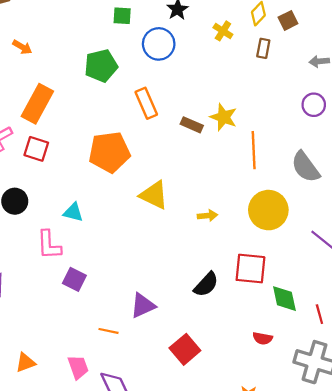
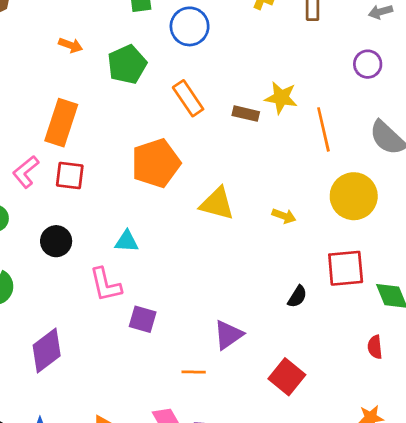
orange arrow: (22, 47) -> (71, 45), moved
purple circle: (314, 105) -> (368, 64), moved
yellow arrow: (207, 216) -> (284, 216), turned 36
black semicircle: (206, 284) -> (297, 297), size x0.7
red semicircle: (263, 338) -> (375, 347), turned 84

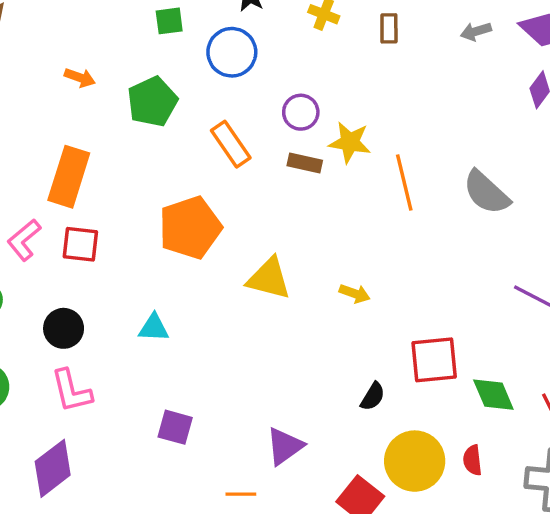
purple circle: (368, 64) -> (301, 112), moved
yellow circle: (354, 196) -> (415, 461), moved
pink L-shape: (105, 285) -> (71, 391), moved

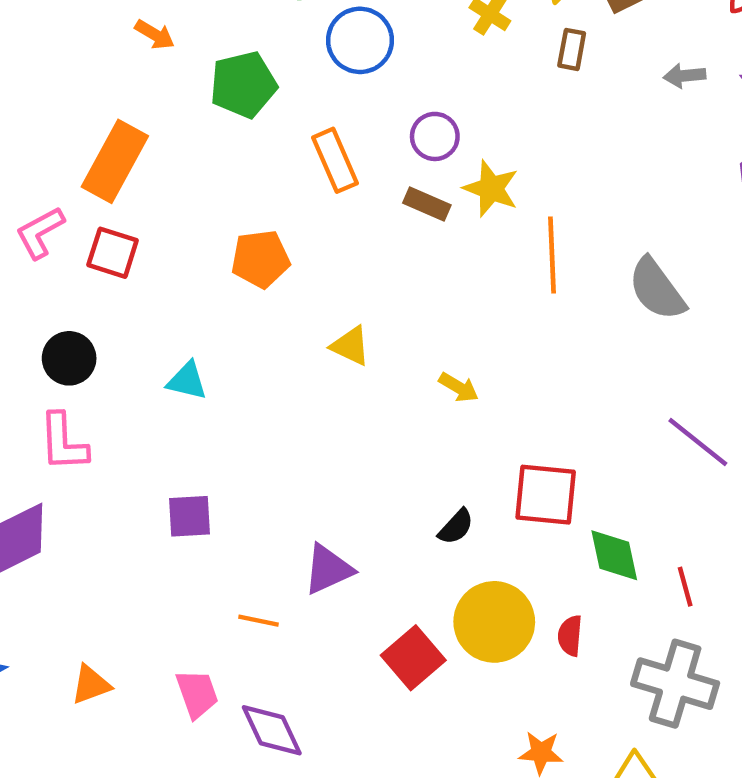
orange pentagon: (190, 228) -> (261, 259), size x0.7
yellow triangle: (269, 279) -> (350, 346), size x0.7
purple square: (175, 427) -> (190, 516), turned -30

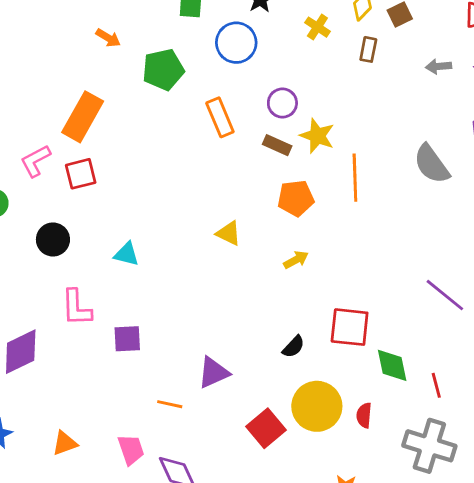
red square: (113, 253) -> (81, 174), turned -32
orange pentagon: (261, 259) -> (296, 198), moved
gray semicircle: (657, 289) -> (432, 164), moved
yellow arrow: (459, 387) -> (296, 260), turned -60
pink L-shape: (63, 442) -> (76, 308), moved

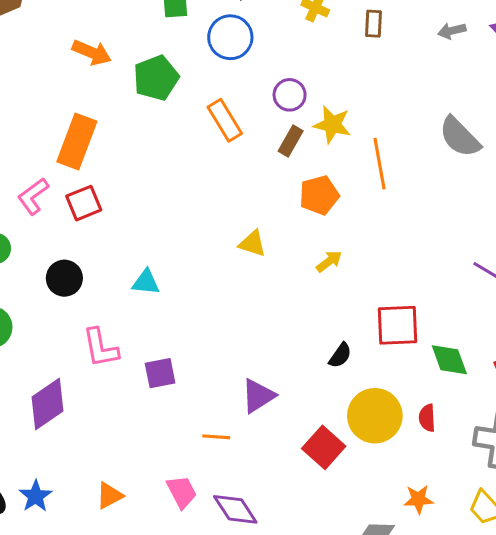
orange arrow: (108, 38) -> (92, 52), size x1.4
brown rectangle: (277, 145) -> (291, 141), turned -76

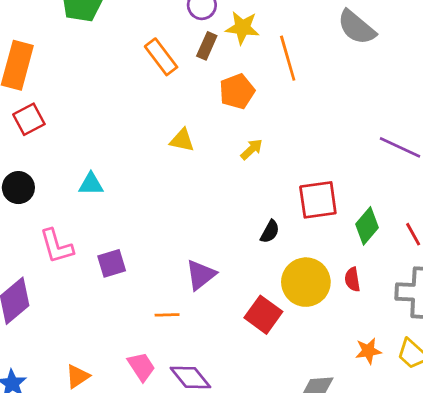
orange rectangle: (225, 120) -> (161, 57), moved
green diamond: (449, 360) -> (367, 226), turned 66
orange star: (418, 499) -> (368, 351), moved

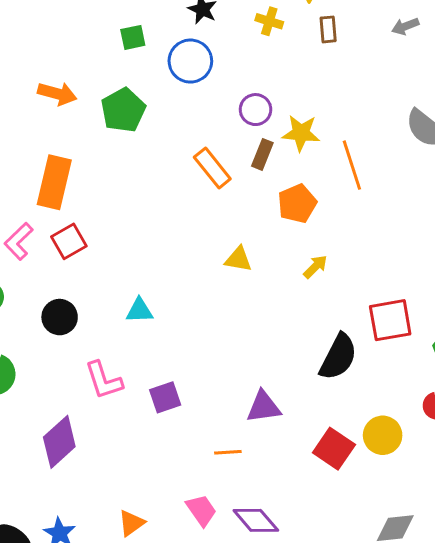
black semicircle: (270, 232) -> (338, 357), size x1.8
purple triangle: (201, 275) -> (264, 407), turned 32
yellow circle: (306, 282) -> (383, 435), moved, size x0.7

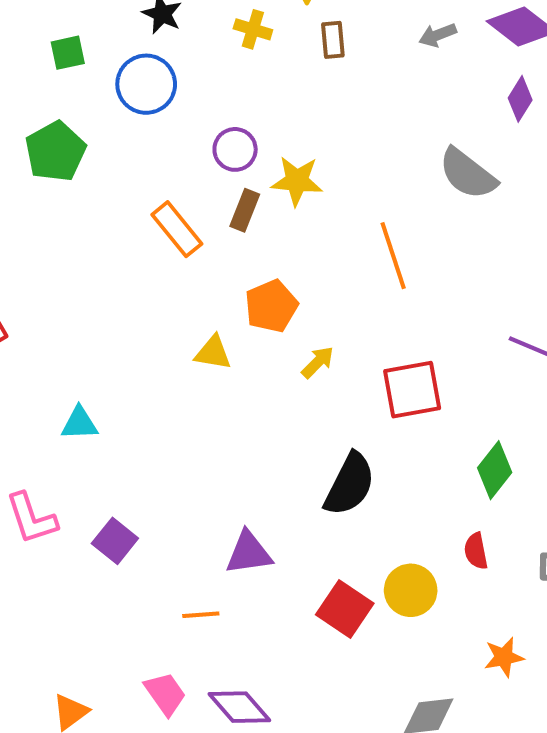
orange line: (352, 165) -> (393, 256), moved
orange pentagon: (297, 204) -> (271, 306), moved
red square: (390, 320) -> (412, 390), moved
purple square: (165, 397) -> (115, 541), turned -32

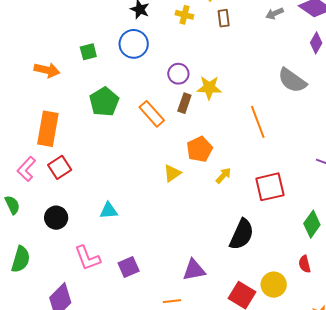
green square: (68, 53) -> (88, 52), moved
green pentagon: (55, 151) -> (104, 102), moved
yellow triangle: (213, 353) -> (172, 173), turned -42
purple square: (115, 541) -> (129, 267), turned 30

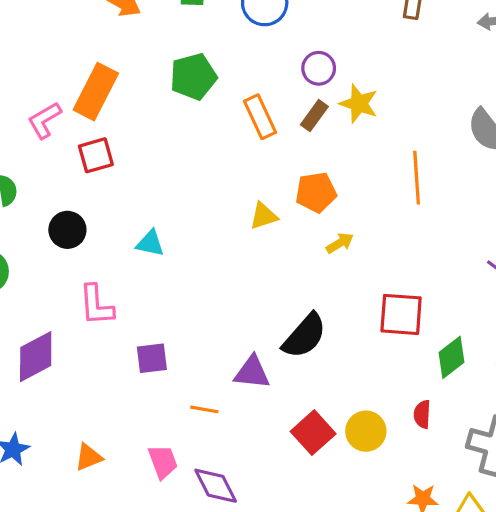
pink L-shape: (26, 169) -> (44, 120), moved
red square: (270, 187) -> (401, 314), moved
black semicircle: (242, 234) -> (304, 336), moved
purple square: (129, 267) -> (152, 358), moved

